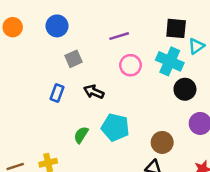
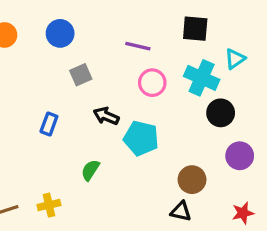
black square: (176, 28) -> (195, 29), moved
purple line: (119, 36) -> (138, 46), turned 30
blue rectangle: (57, 93) -> (49, 124), moved
cyan pentagon: (115, 127) -> (141, 138), moved

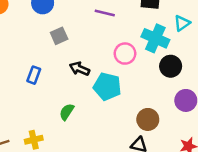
pink circle: (152, 83) -> (125, 54), moved

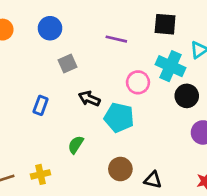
brown circle: (148, 119) -> (120, 169), moved

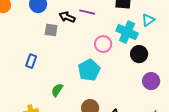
gray square: (68, 63) -> (51, 30), turned 32
black arrow: (89, 99) -> (67, 17), moved
cyan pentagon: (119, 118) -> (89, 70), turned 30

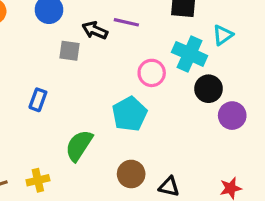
purple circle: (151, 81) -> (232, 116), moved
green semicircle: (57, 90) -> (79, 146), size x1.5

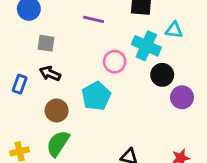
black arrow: (95, 30) -> (50, 74), moved
cyan triangle: (223, 35) -> (174, 30), turned 42
green semicircle: (79, 146) -> (58, 144), moved
brown circle: (131, 174) -> (57, 111), moved

